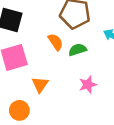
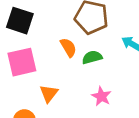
pink star: (88, 85) -> (101, 96), turned -30

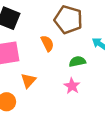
green semicircle: (92, 57) -> (77, 61), moved

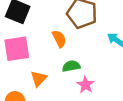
green semicircle: (77, 61) -> (71, 66), moved

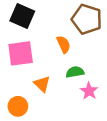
orange triangle: (39, 79) -> (42, 84), turned -30

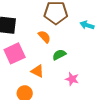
pink star: (89, 91) -> (72, 79), moved

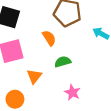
orange triangle: (37, 71) -> (34, 76), turned 32

